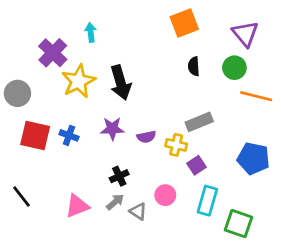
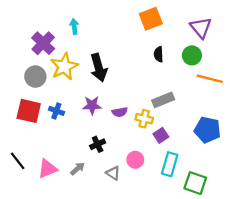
gray circle: (17, 93) -> (35, 77), moved
gray arrow: (115, 202) -> (78, 169), moved
pink triangle: (77, 206) -> (48, 169), moved

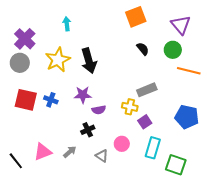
purple cross: (43, 43) -> (25, 39), moved
black semicircle: (159, 54) -> (143, 49), turned 144
gray circle: (35, 77) -> (20, 63), moved
purple semicircle: (120, 112) -> (99, 110), moved
black line: (18, 161) -> (16, 161), moved

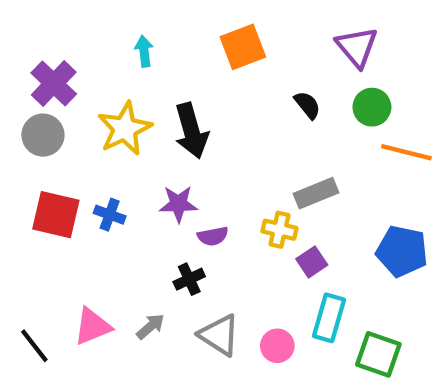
orange square: (136, 17) -> (243, 47), moved
purple triangle: (181, 25) -> (357, 47), moved
pink circle: (122, 144) -> (277, 346), moved
gray triangle: (102, 156) -> (219, 335), size x1.5

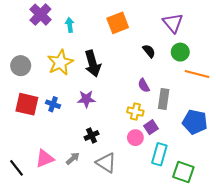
purple cross: (54, 83) -> (40, 15), moved
gray rectangle: (316, 193) -> (164, 99), moved, turned -60
purple semicircle: (213, 236) -> (144, 85), moved, turned 72
pink circle: (277, 346) -> (135, 138), moved

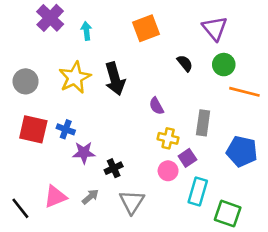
purple semicircle: (144, 85) -> (156, 106), moved
purple star: (86, 99) -> (84, 153), moved
gray triangle: (106, 163) -> (132, 202), turned 30

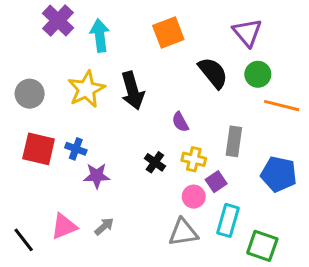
cyan arrow: (86, 31) -> (100, 35), size x1.5
black semicircle: (185, 63) -> (213, 73), size x1.6
black cross: (114, 168) -> (155, 162), moved, turned -30
gray triangle: (132, 202) -> (183, 232), moved, turned 48

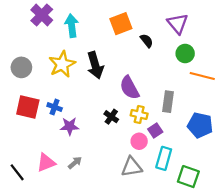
black semicircle: (213, 73) -> (147, 41), moved, size x0.6
purple semicircle: (180, 122) -> (129, 88), size x1.6

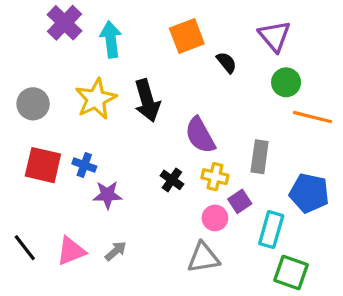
cyan rectangle: (164, 158) -> (271, 230), moved
black line: (17, 172) -> (25, 248), moved

